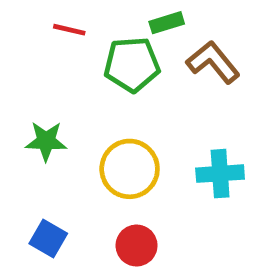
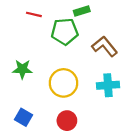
brown L-shape: (213, 62) -> (105, 46), moved

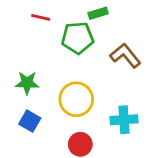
cyan cross: (108, 85) -> (124, 120), moved
blue square: (24, 117) -> (30, 121), moved

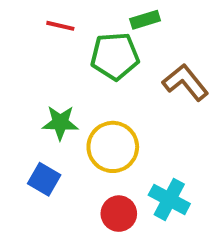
green star: (27, 83) -> (60, 123), moved
cyan cross: (124, 120) -> (169, 199), moved, turned 32

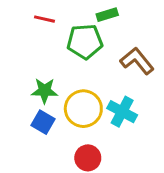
blue square: (44, 179) -> (43, 122), moved
cyan cross: (169, 199) -> (122, 112), moved

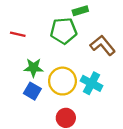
red line: (45, 19) -> (18, 34), moved

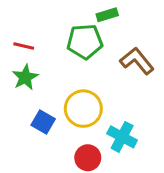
green star: (33, 68) -> (25, 77), moved, turned -30
cyan cross: (91, 83) -> (122, 137), moved

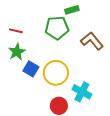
blue square: (43, 122) -> (31, 69), moved

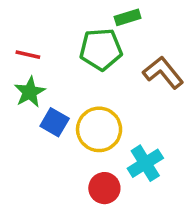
cyan cross: (82, 92) -> (145, 163), turned 30

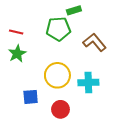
blue square: (55, 122) -> (31, 97), moved, turned -35
cyan cross: (145, 163) -> (88, 83), moved, turned 30

